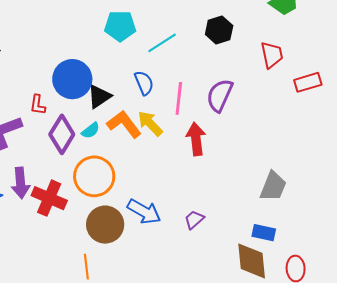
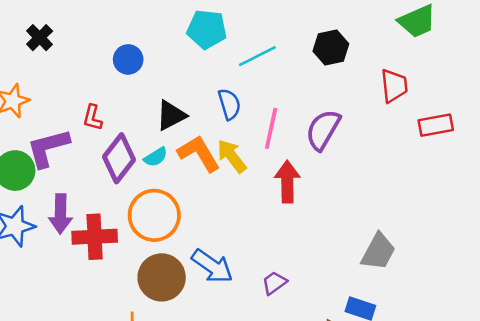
blue circle: (72, 79) -> (128, 59), moved, size x0.6
red cross: (49, 198) -> (95, 237), turned -32

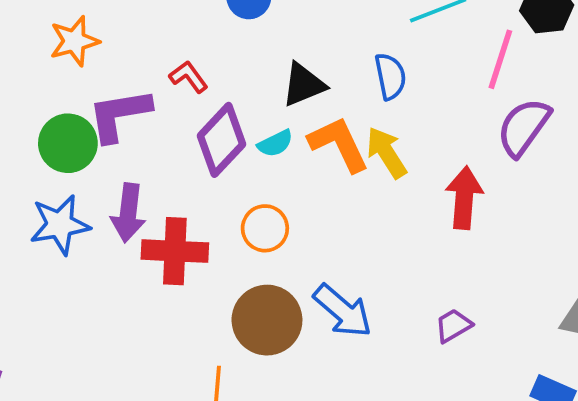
red L-shape: (92, 118) -> (189, 77), turned 124
pink line: (271, 128) -> (500, 59), moved
orange circle: (154, 215) -> (265, 228), size x0.6
purple trapezoid: (274, 283) -> (453, 326), moved

